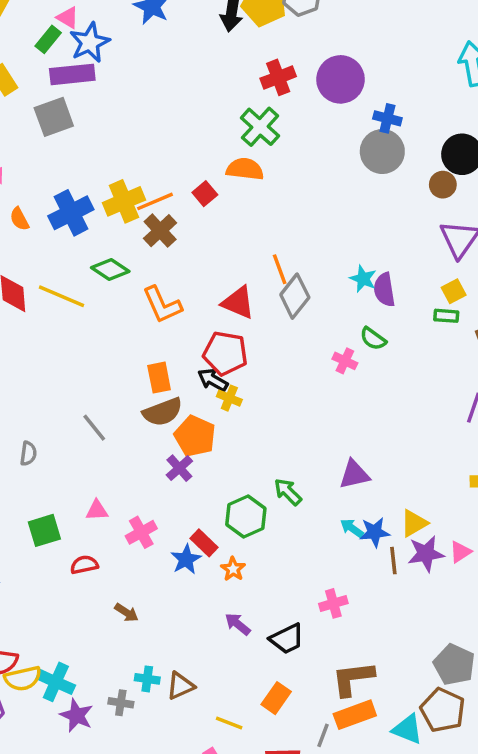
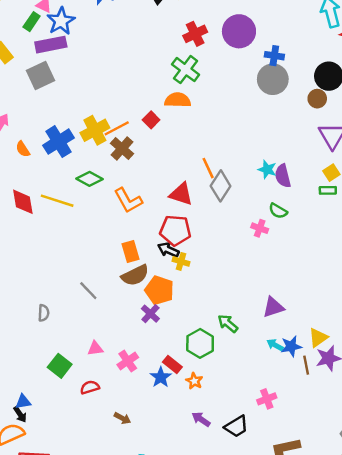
green square: (44, 530) -> (60, 366), turned -30

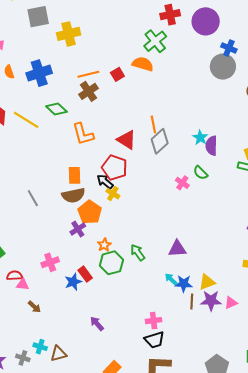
yellow cross: (95, 130) -> (69, 34), moved
pink triangle: (95, 348) -> (23, 284), moved
orange star: (194, 381) -> (104, 245), moved
black trapezoid: (236, 426) -> (154, 340), moved

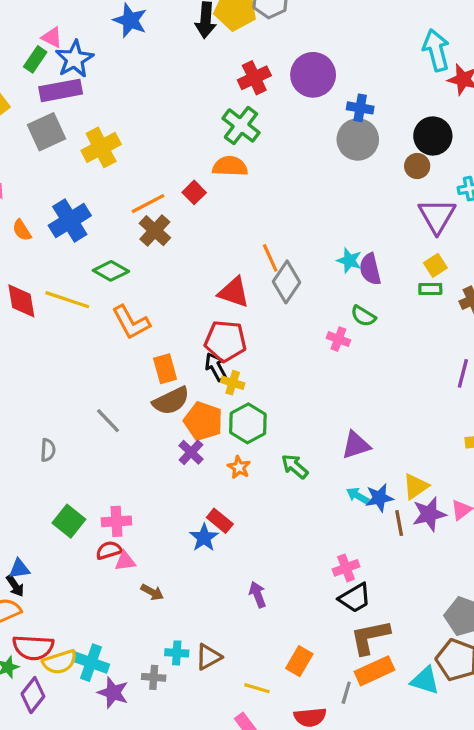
orange L-shape: (83, 134) -> (131, 322), moved
black arrow: (105, 182) -> (216, 367), turned 36
pink cross: (50, 262) -> (116, 521), moved, turned 30
green hexagon: (111, 263) -> (248, 423), moved
purple arrow: (97, 324) -> (258, 594), turned 35

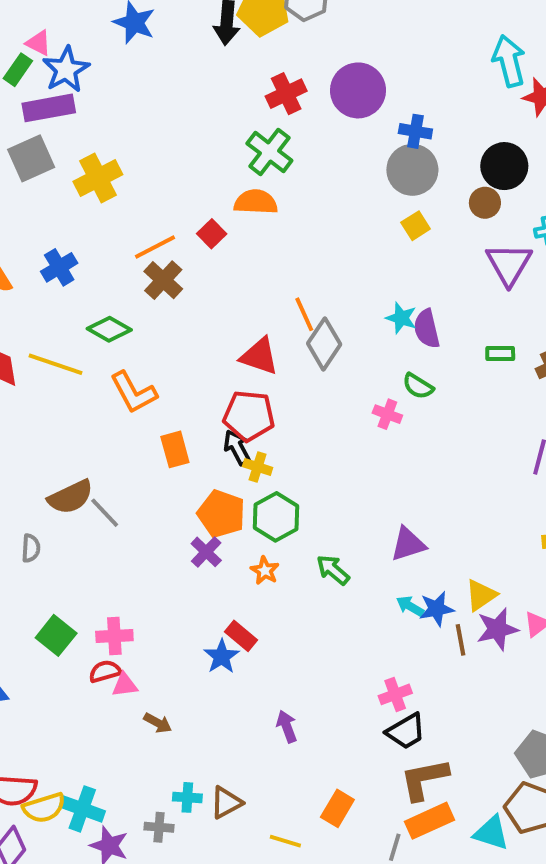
blue cross: (70, 221) -> (59, 267), size x0.7
yellow square: (435, 265) -> (416, 226), moved
brown semicircle: (171, 401) -> (70, 497), moved

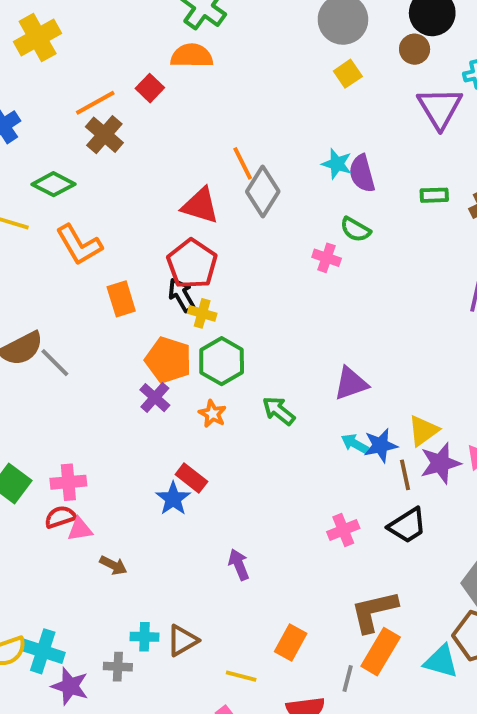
red pentagon: (249, 416) -> (192, 264), turned 30
black trapezoid: (406, 731) -> (407, 526), moved
orange rectangle: (429, 821) -> (381, 652), turned -33

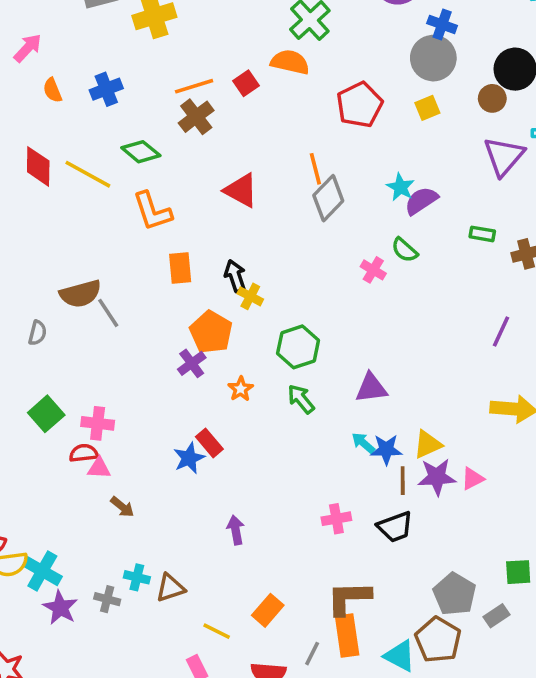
purple semicircle: (362, 173) -> (421, 201), turned 60
red triangle: (200, 206) -> (241, 190), moved
red pentagon: (192, 264) -> (360, 105), moved
green hexagon: (222, 361) -> (298, 347), moved
orange rectangle: (381, 652) -> (347, 636), turned -51

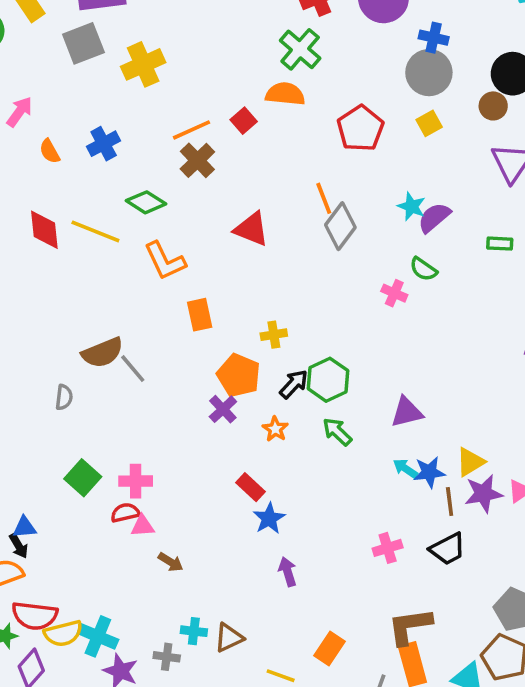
black arrow: (235, 276) -> (294, 384), moved, turned 68
yellow cross: (250, 296) -> (274, 335), turned -30
blue star: (189, 458) -> (269, 518), moved

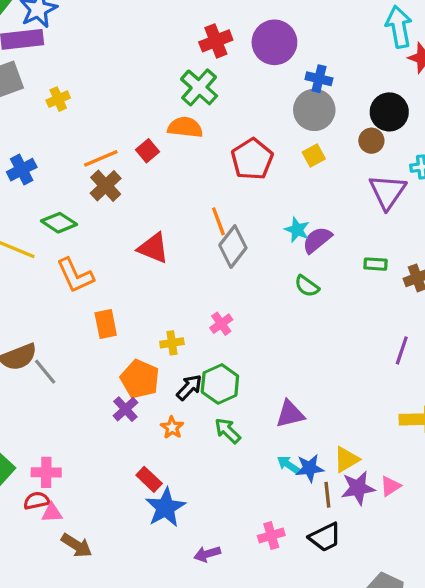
yellow cross: (143, 64) -> (58, 99), size x0.6
pink cross: (394, 293) -> (221, 324), moved, turned 30
blue star: (269, 518) -> (165, 508), size x1.4
brown arrow: (171, 562) -> (77, 545), size x1.4
purple arrow: (288, 572) -> (207, 554), moved, turned -90

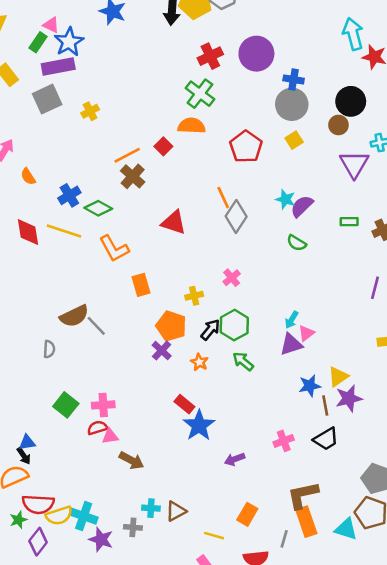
blue cross: (22, 170) -> (69, 195), moved
cyan arrow: (288, 465) -> (292, 320), moved, turned -90
pink triangle: (390, 486) -> (306, 333), moved

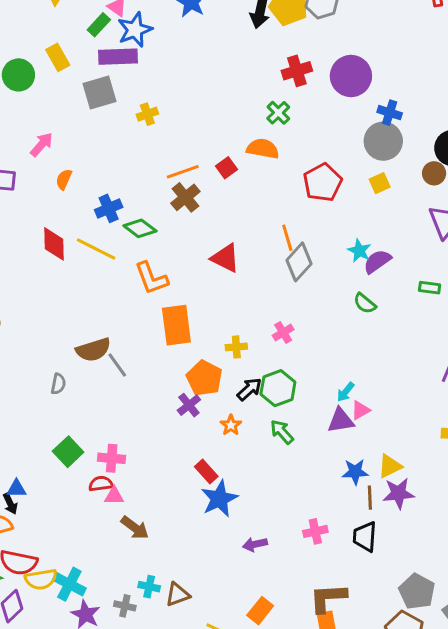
green cross: (200, 94) -> (278, 113), size x0.7
orange semicircle: (28, 177) -> (64, 179), turned 48
orange rectangle: (141, 285) -> (176, 325), size x1.5
black trapezoid: (326, 439) -> (365, 537), turned 116

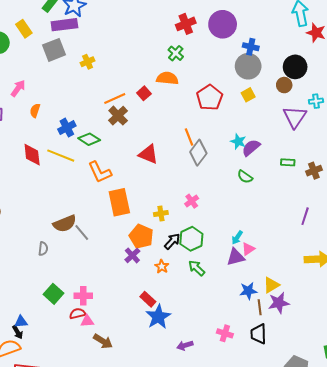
pink cross: (315, 531) -> (225, 333), turned 35

